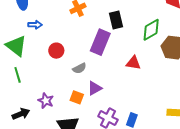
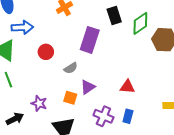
black rectangle: (116, 20) -> (114, 15), moved
blue arrow: (35, 25) -> (22, 27), size x1.5
red triangle: (133, 63) -> (127, 87), moved

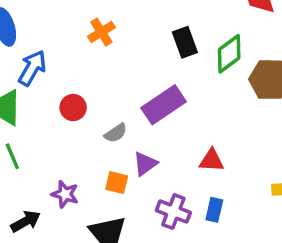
blue arrow: (22, 27) -> (32, 68), turned -55
purple rectangle: (90, 40) -> (164, 105), moved, turned 40

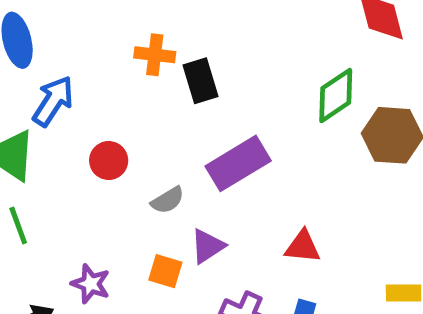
orange cross: (101, 32) -> (155, 55), turned 36
black rectangle: (185, 42) -> (200, 81), moved

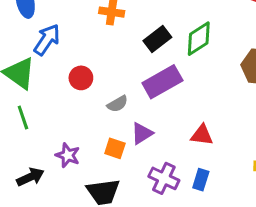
black rectangle: (200, 81) -> (157, 39), moved, turned 68
green diamond: (336, 95) -> (199, 39), moved

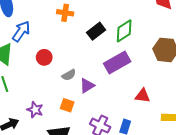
purple rectangle: (162, 82) -> (117, 62), moved
purple triangle: (142, 133) -> (87, 86), moved
red triangle: (202, 135) -> (143, 96), moved

